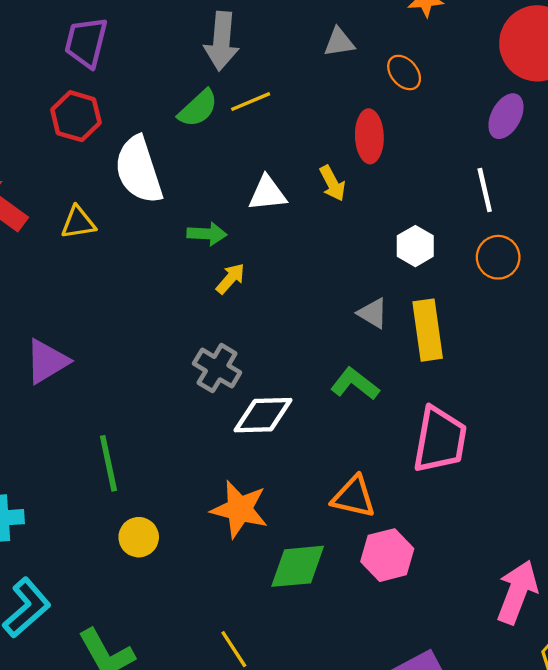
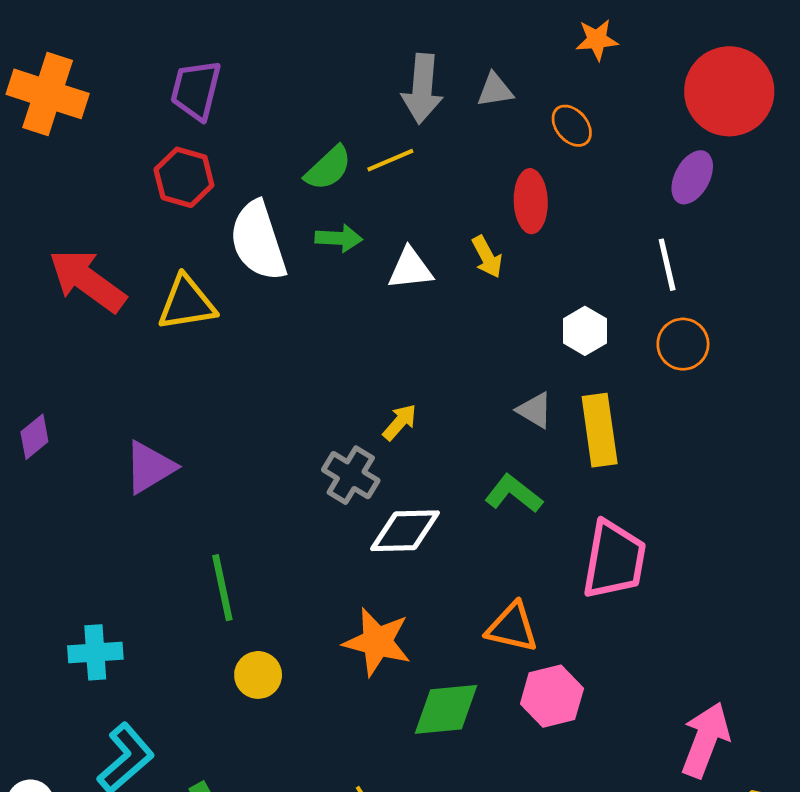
gray arrow: (222, 41) -> (422, 89), moved
yellow triangle: (78, 223) -> (187, 303), size x1.4
green arrow: (207, 234) -> (339, 238), moved
yellow arrow: (230, 279) -> (400, 422), moved

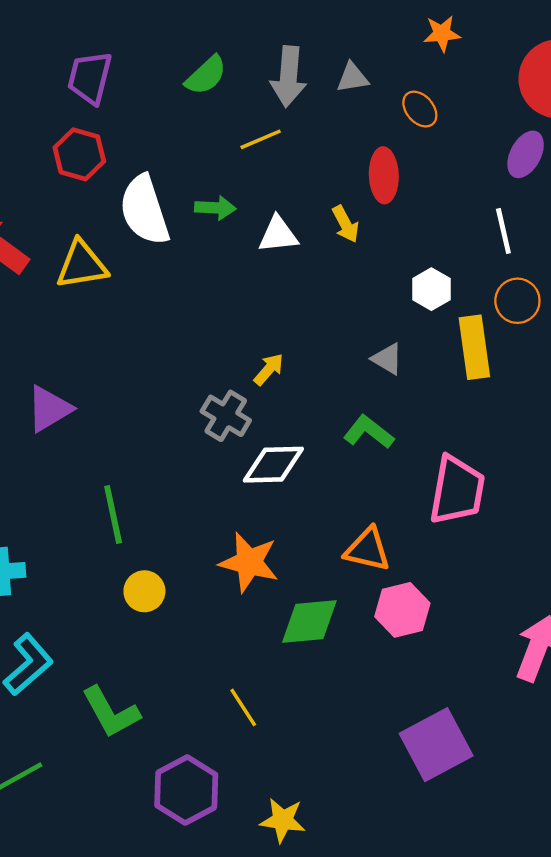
green semicircle: (328, 168) -> (206, 75), moved
yellow rectangle: (600, 430) -> (474, 347), moved

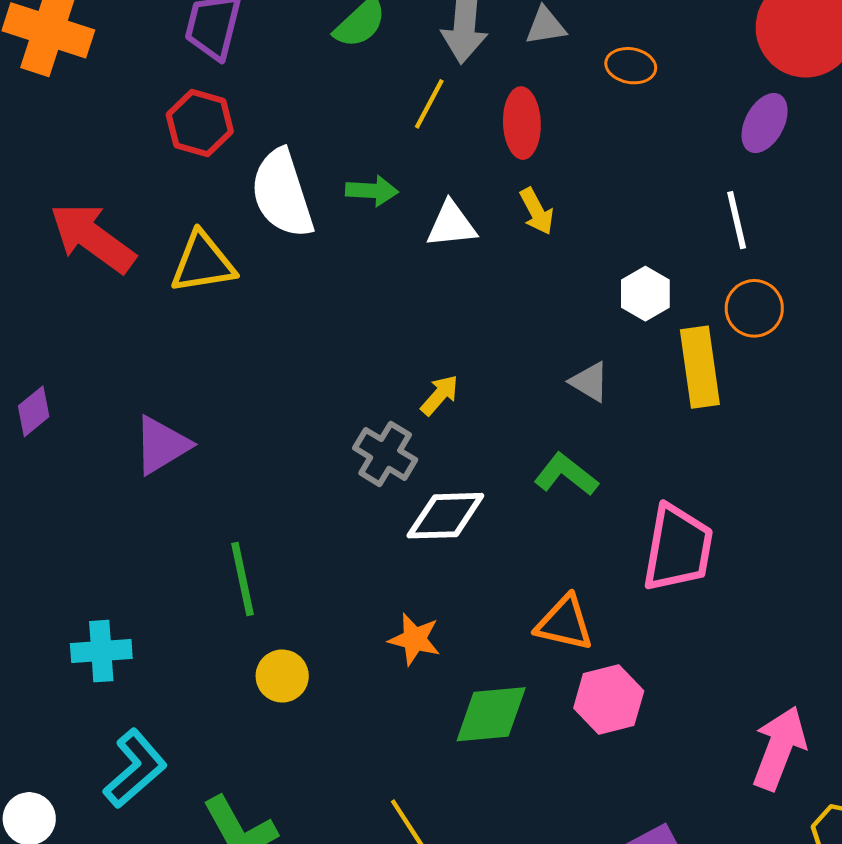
orange ellipse: (420, 109) -> (631, 66), turned -39
yellow line: (261, 139) -> (429, 104), turned -39
red ellipse: (384, 175) -> (522, 123), moved
orange star: (249, 562) -> (415, 639), size x0.7

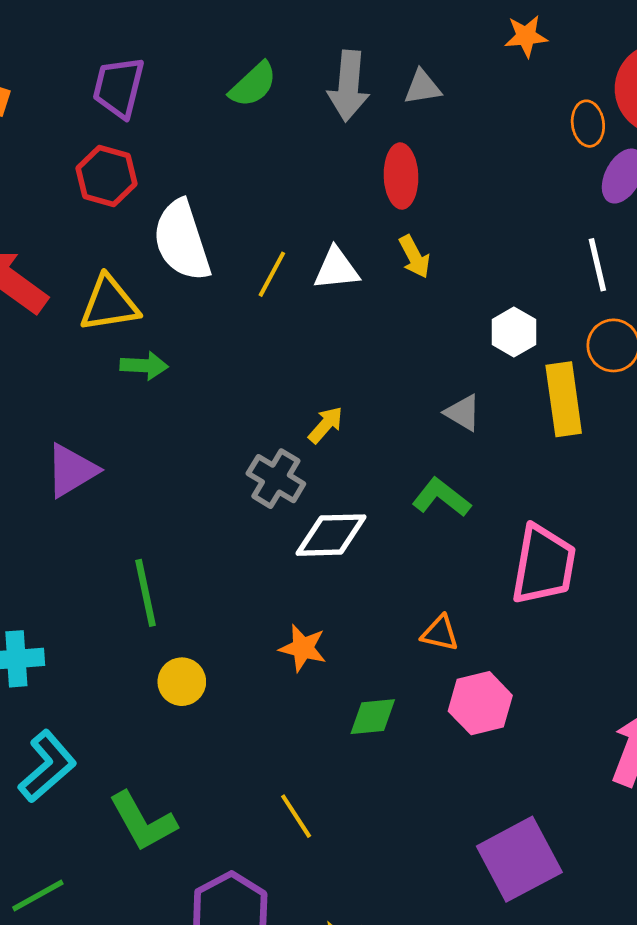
orange ellipse: (631, 66) -> (588, 124), moved, turned 72
yellow line: (429, 104) -> (272, 274), moved
green arrow: (372, 191) -> (144, 366), moved
orange triangle: (565, 623) -> (440, 633), size x0.7
green diamond: (491, 714) -> (373, 717), size x0.7

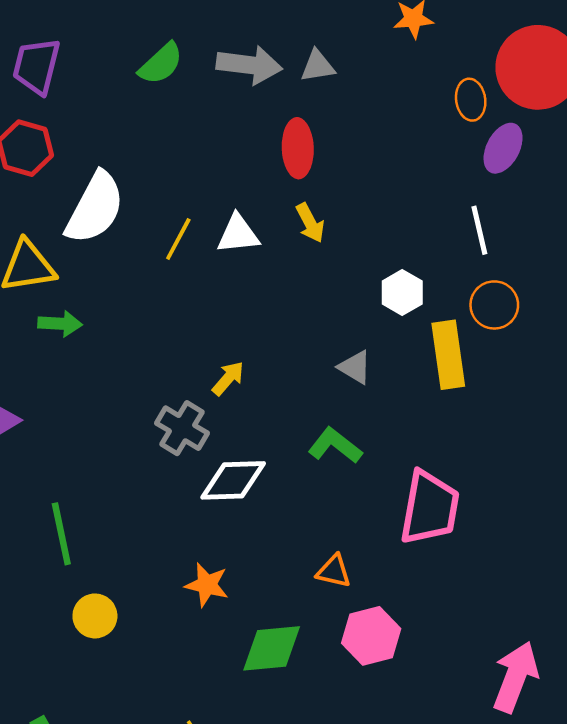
gray arrow: (349, 86) -> (249, 65), turned -88
white semicircle: (182, 241) -> (95, 208), turned -134
green diamond: (373, 717) -> (272, 648), size x1.4

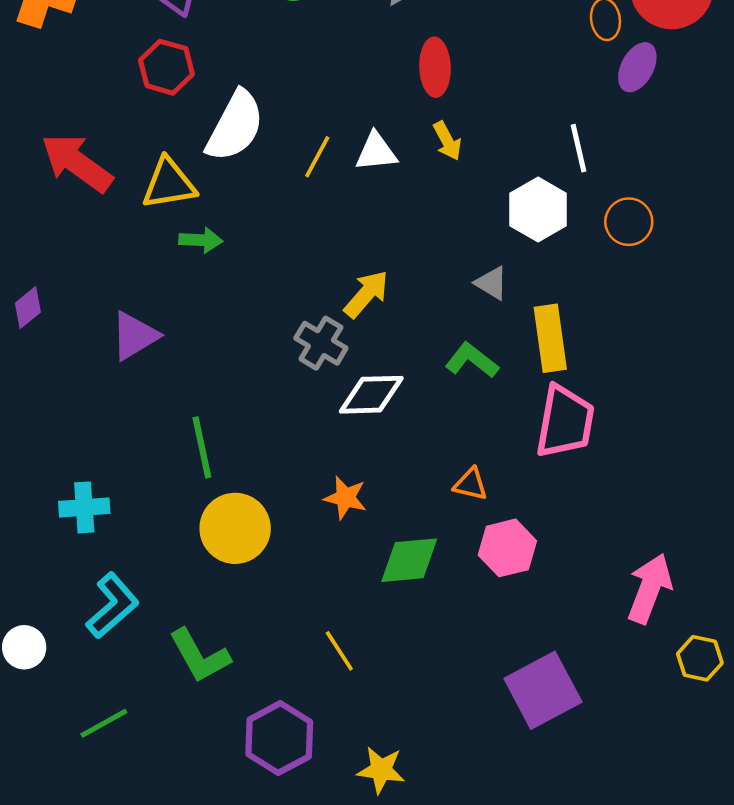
white line: (479, 230) -> (578, 148), moved
white hexagon: (402, 293) -> (538, 209), size x1.4
yellow rectangle: (448, 355) -> (550, 338), moved
yellow arrow: (228, 378) -> (366, 294), size x1.4
yellow circle: (95, 616) -> (235, 528), size x1.6

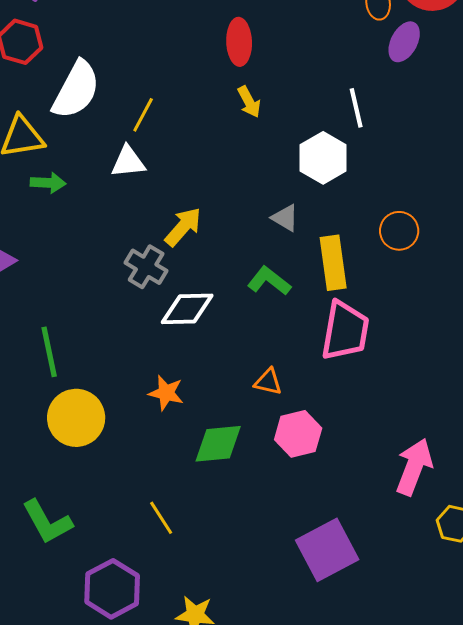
white triangle: (376, 152) -> (128, 162), moved
orange circle: (629, 222) -> (399, 231), moved

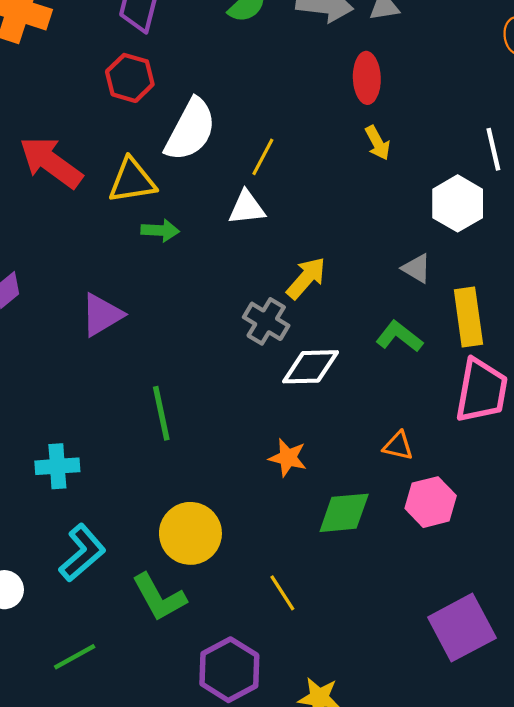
yellow circle: (76, 418) -> (190, 533), moved

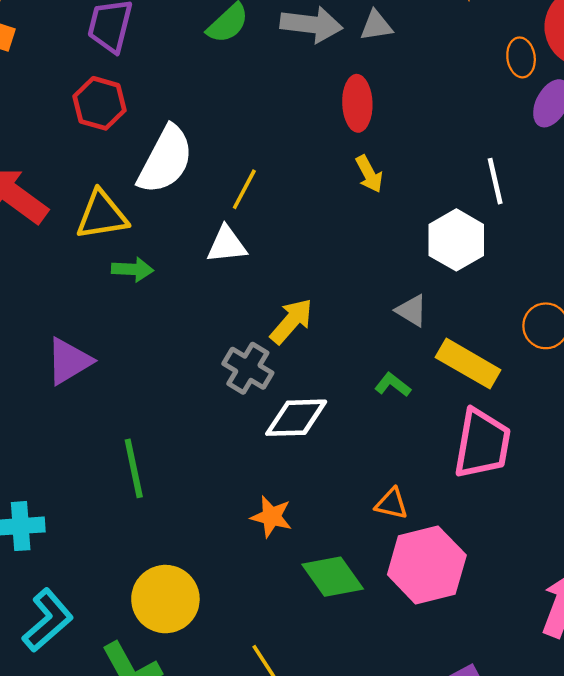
yellow rectangle: (468, 317) -> (468, 364), turned -52
green L-shape: (399, 336) -> (393, 385), size x0.7
pink hexagon: (431, 502) -> (427, 565), size x1.4
green diamond: (344, 513) -> (333, 577), turned 60

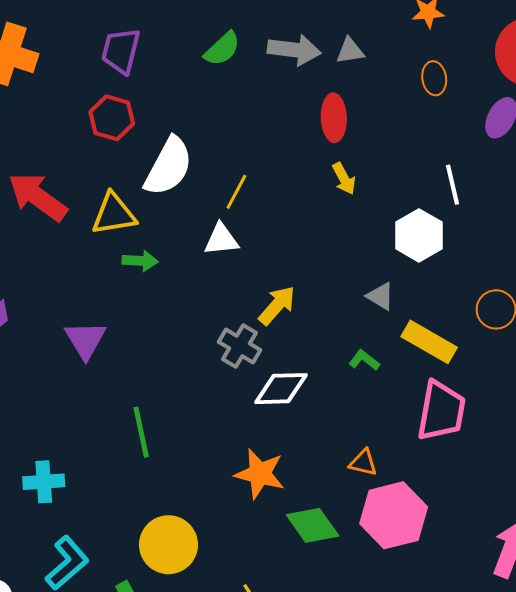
orange ellipse: (521, 57) -> (434, 78), moved
purple triangle: (69, 361) -> (85, 340), turned -30
orange star: (271, 517) -> (260, 474), size x1.4

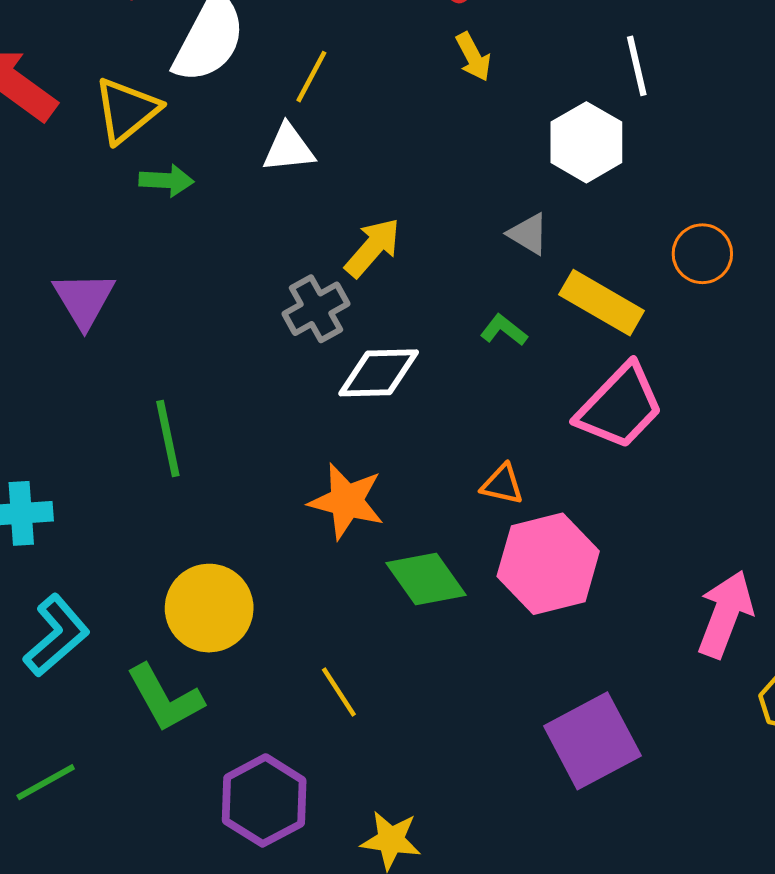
yellow triangle: (114, 214) -> (127, 110), turned -30
gray cross: (240, 346) -> (316, 309), turned 30
pink trapezoid: (441, 411) -> (620, 406), turned 34

